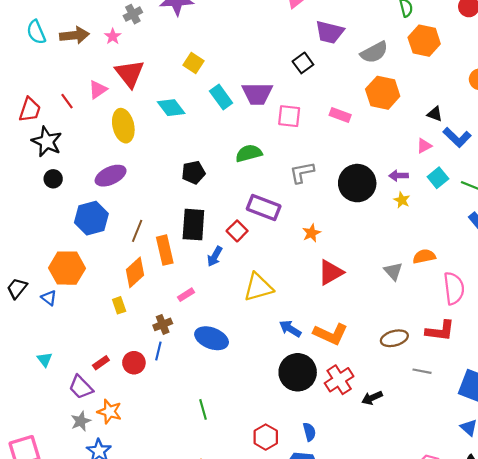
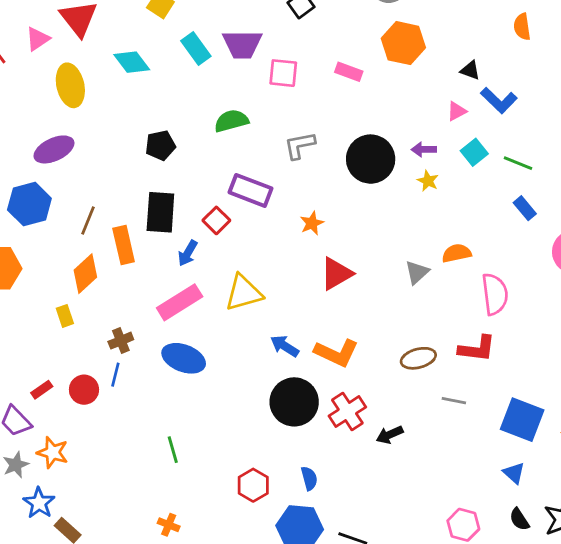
gray triangle: (393, 271) -> (417, 272), turned 30
pink rectangle: (186, 295) -> (180, 302), moved, size x2.0

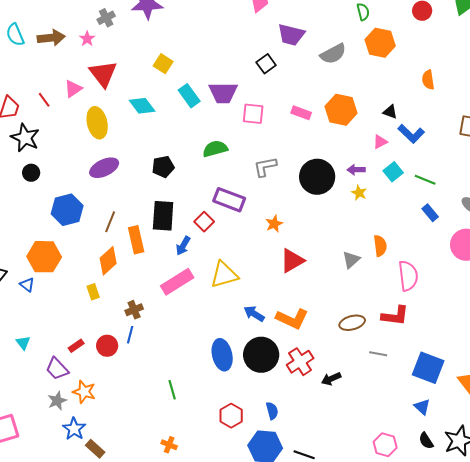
orange hexagon: (403, 43) -> (341, 110), moved
purple ellipse: (54, 149) -> (104, 168), moved
orange semicircle: (457, 253) -> (380, 246), turned 95
blue ellipse: (184, 358) -> (222, 355), moved, turned 56

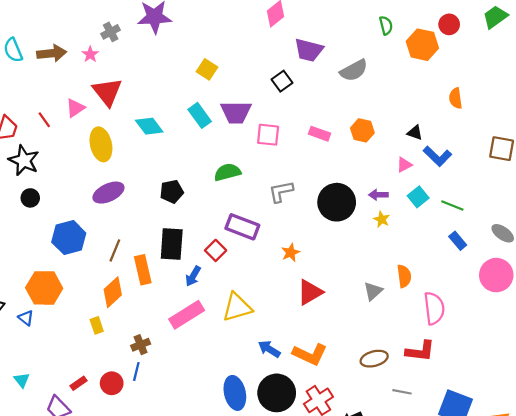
orange hexagon: (380, 43) -> (422, 45), moved
yellow square: (163, 64) -> (207, 69), moved
orange hexagon: (341, 110) -> (362, 130), size x0.7

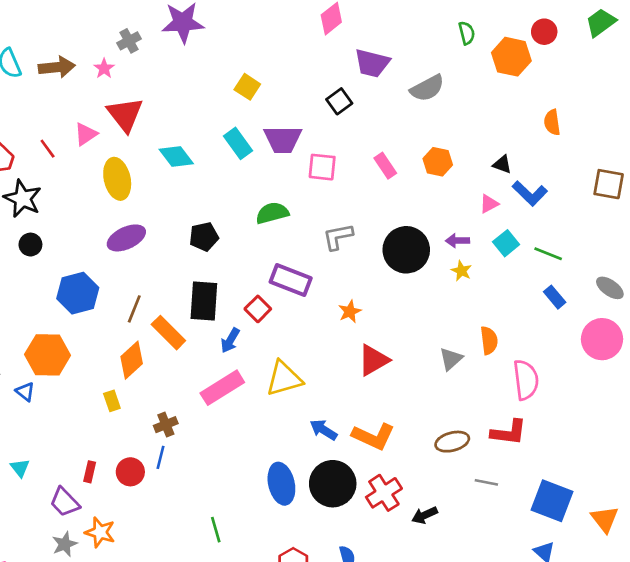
pink rectangle: (320, 134) -> (385, 166), turned 36
orange rectangle: (143, 270) -> (168, 333), turned -32
red rectangle: (78, 383) -> (90, 472), turned -42

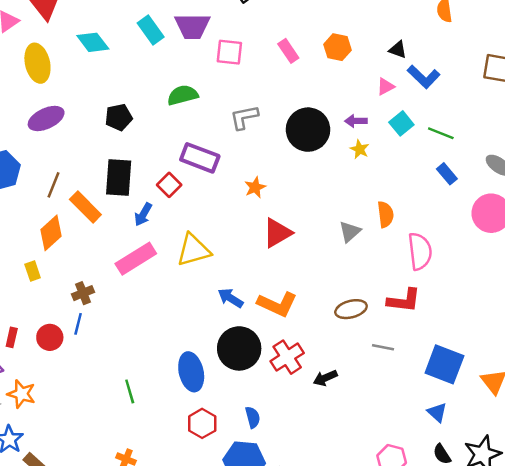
blue ellipse: (281, 484) -> (191, 372), moved

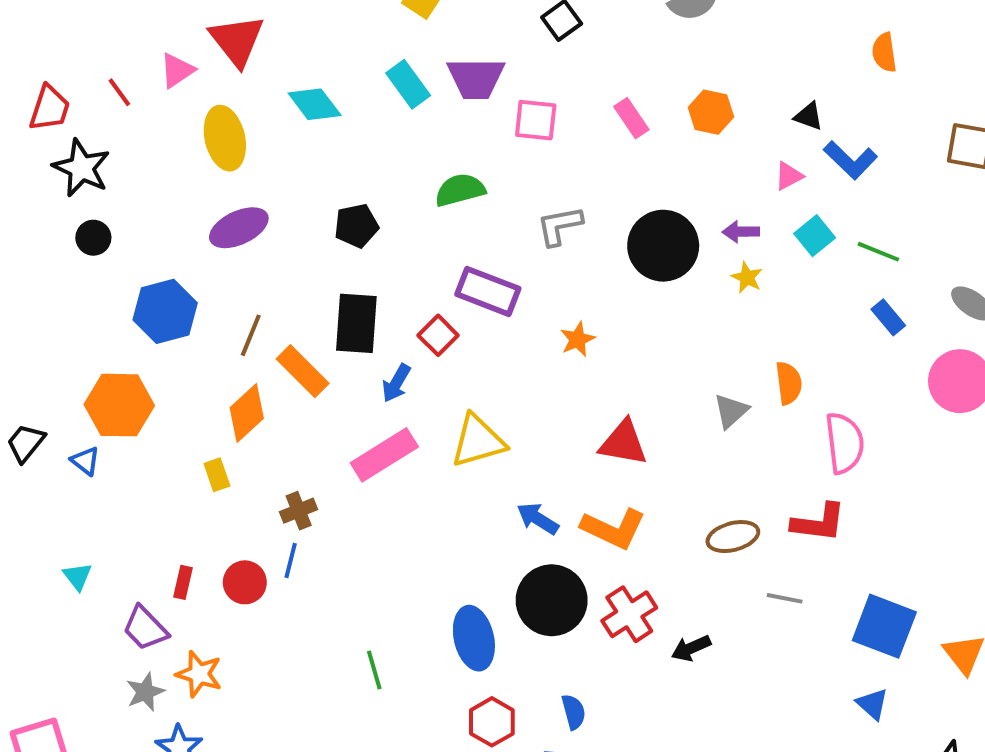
red triangle: (277, 233) -> (623, 443), moved, turned 40

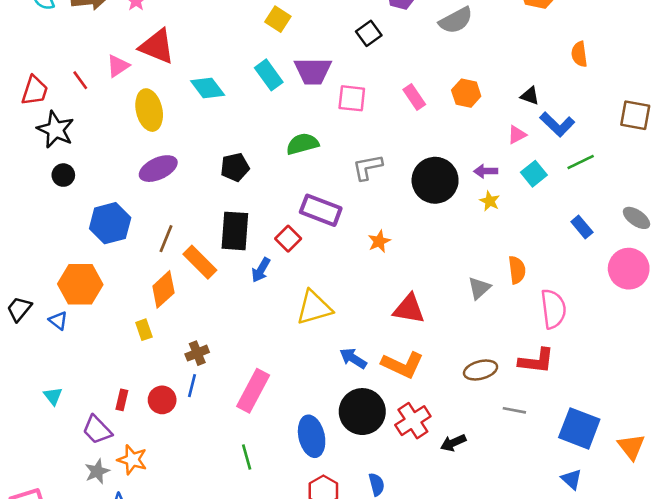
red triangle: (237, 40) -> (157, 46), turned -30
green line: (878, 252) -> (581, 162), moved, turned -48
pink rectangle: (384, 455) -> (253, 391), moved, turned -30

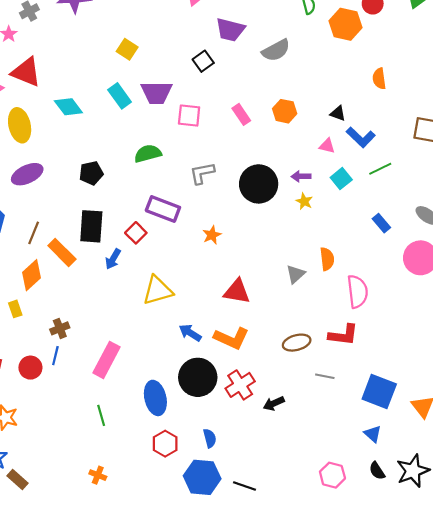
pink triangle: (517, 135) -> (327, 146), turned 42

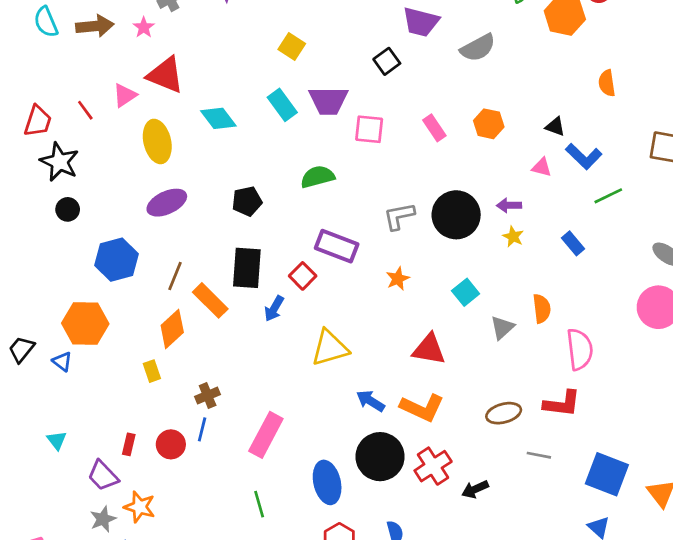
gray L-shape: (202, 173) -> (399, 216), moved
cyan square: (341, 179) -> (466, 292), moved
blue rectangle: (381, 223) -> (573, 243), moved

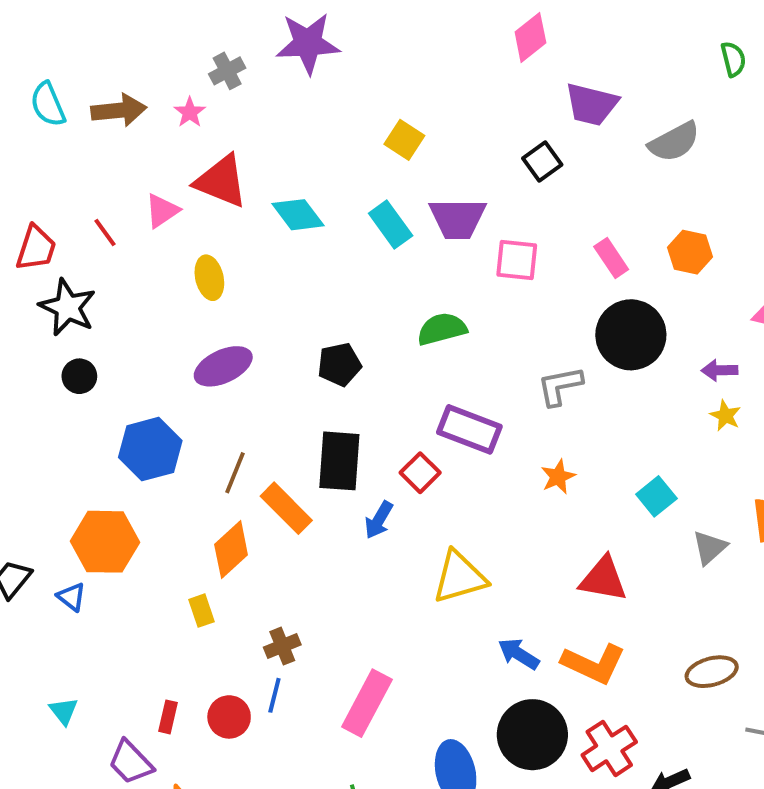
cyan diamond: (218, 118) -> (298, 215), moved
yellow ellipse: (157, 141) -> (209, 278), size x0.7
black circle: (456, 215) -> (631, 335), moved

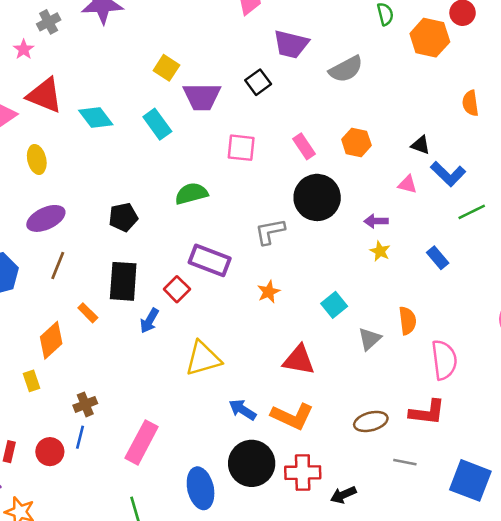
purple trapezoid: (458, 219) -> (202, 97), moved
brown line: (235, 473) -> (58, 266), moved
orange rectangle: (286, 508) -> (88, 313), size x0.6
red cross: (609, 748) -> (303, 473), turned 32

